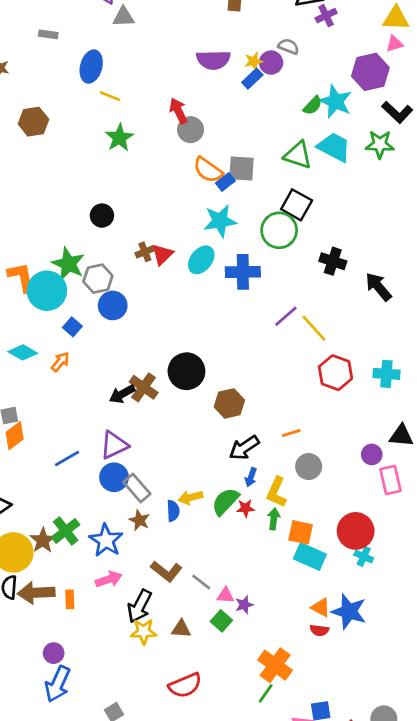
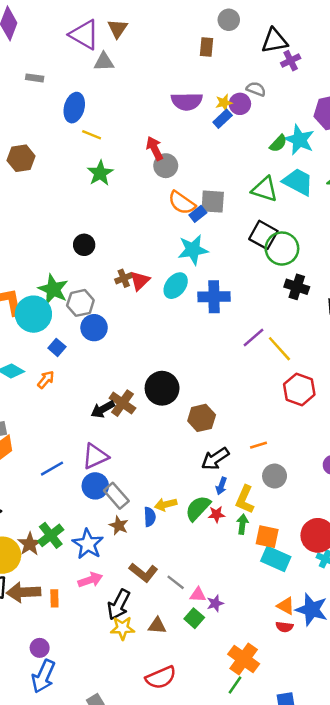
green circle: (279, 230) -> (282, 249), moved

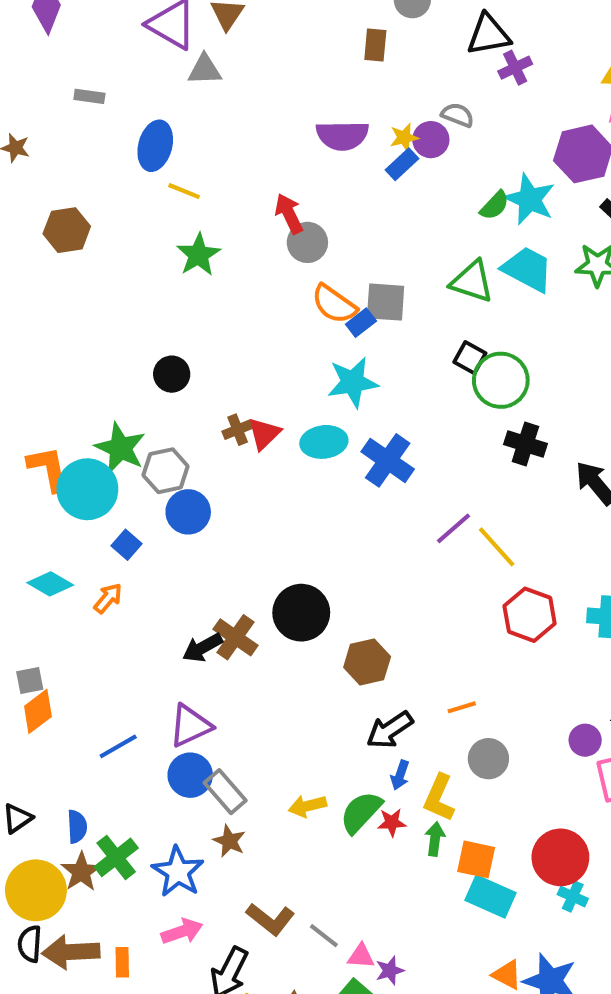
black square: (263, 235) -> (470, 358), size x0.7
cyan ellipse: (176, 286) -> (324, 442), turned 45
blue cross: (214, 297) -> (388, 460), turned 36
blue semicircle: (150, 517) -> (77, 827), moved

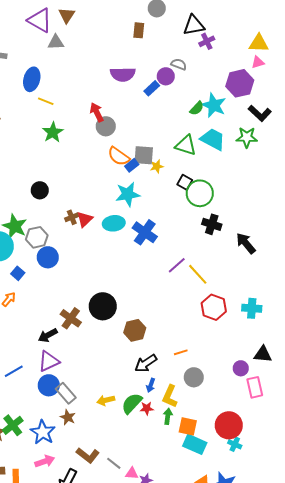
yellow star: (404, 138) -> (157, 166), moved
black arrow: (203, 648) -> (48, 335), moved

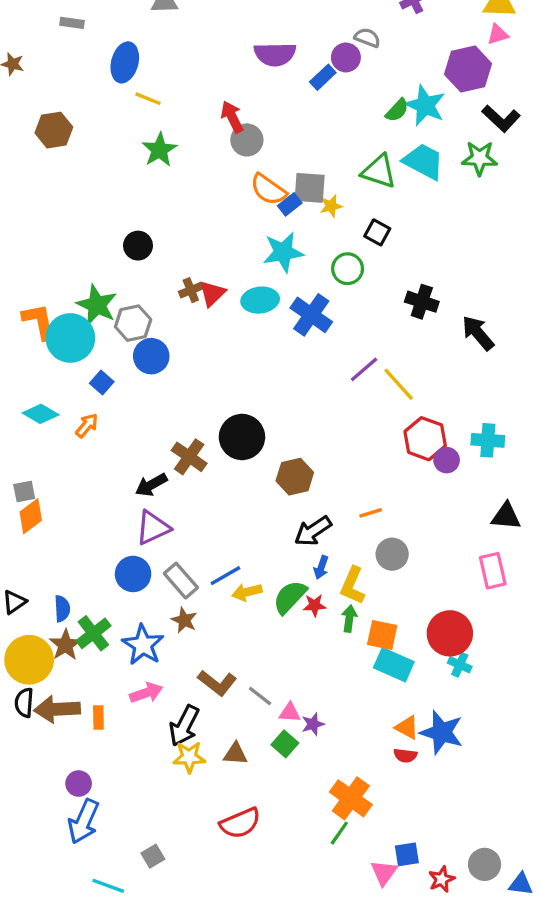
green circle: (200, 193) -> (348, 269), moved, size x0.7
purple circle: (241, 368) -> (447, 460), moved
blue line: (14, 371) -> (225, 576), moved
blue circle: (49, 385) -> (133, 574), moved

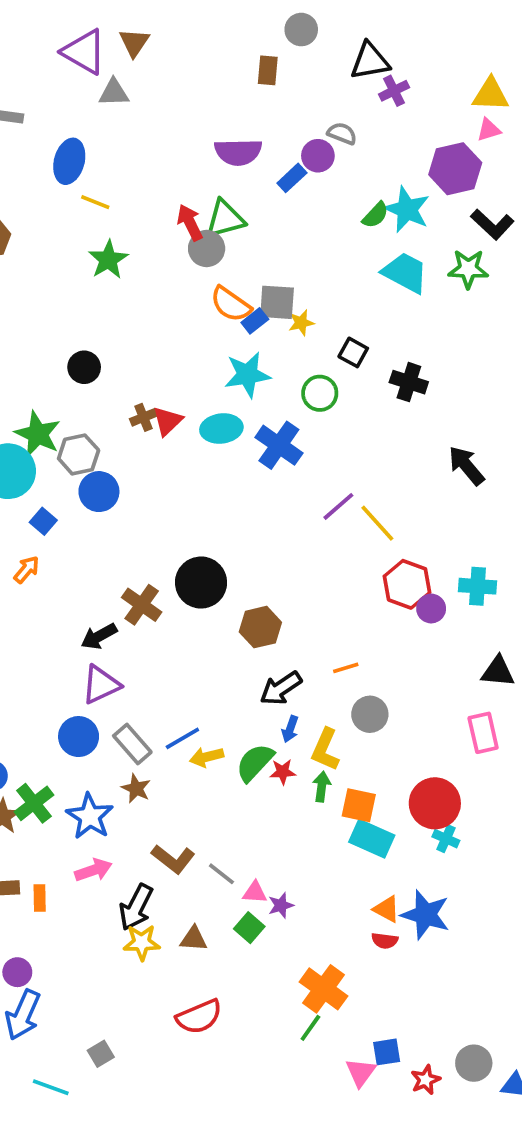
green triangle: (379, 171) -> (225, 219), moved, turned -33
black cross: (422, 302) -> (409, 382), moved

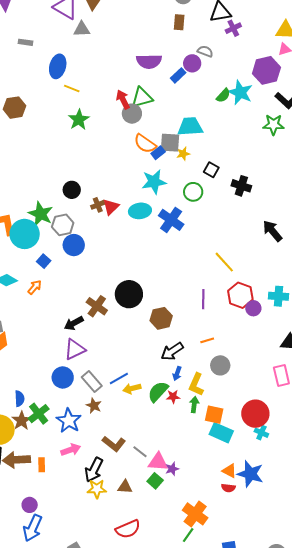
brown rectangle: (268, 70) -> (179, 22), moved
cyan trapezoid: (405, 273) -> (190, 127), moved, turned -32
black circle: (84, 367) -> (72, 190), moved
purple line: (338, 506) -> (203, 299), moved, turned -48
pink triangle: (255, 892) -> (158, 462), size x1.5

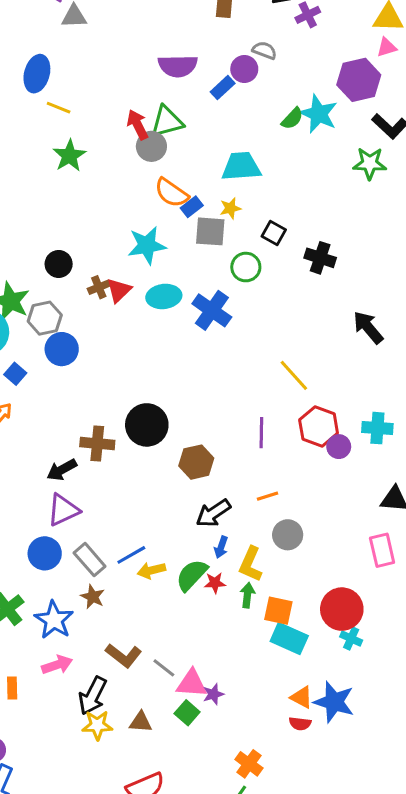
gray square: (170, 143) -> (210, 231), moved
cyan star: (154, 182) -> (147, 245), moved
brown cross: (97, 306) -> (97, 443), turned -30
orange cross: (195, 514) -> (249, 764), size x0.7

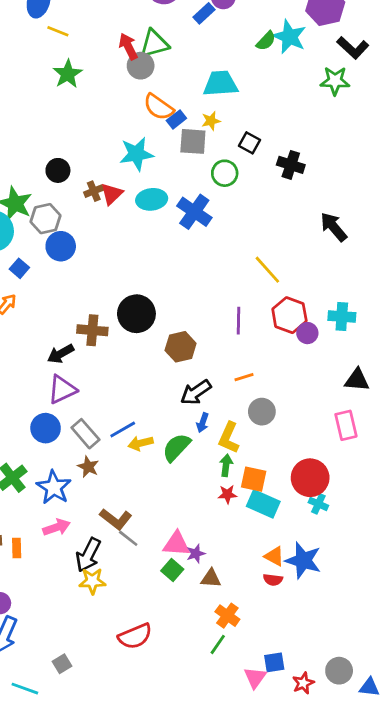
red star: (215, 583) -> (227, 494), moved
gray line: (164, 668) -> (128, 538), moved
brown triangle: (141, 722) -> (211, 578), moved

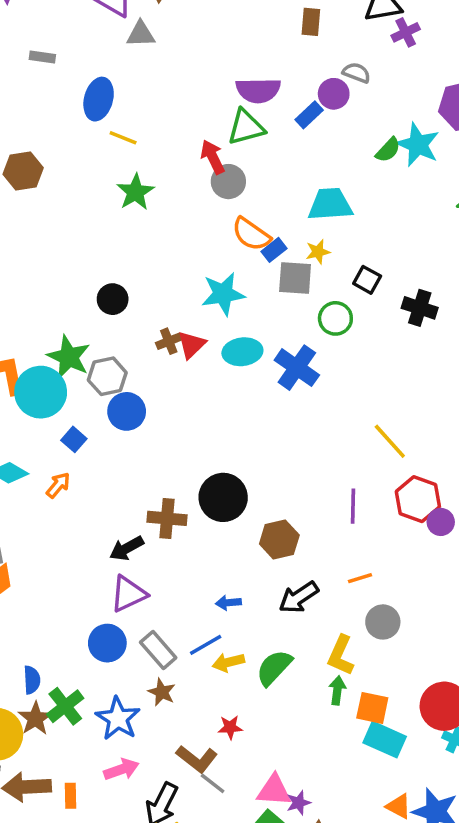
green triangle: (154, 44) -> (246, 127), moved
black circle: (58, 170) -> (113, 299), moved
blue arrow: (203, 423) -> (228, 603), moved, turned 66
red star: (227, 494) -> (230, 727), moved

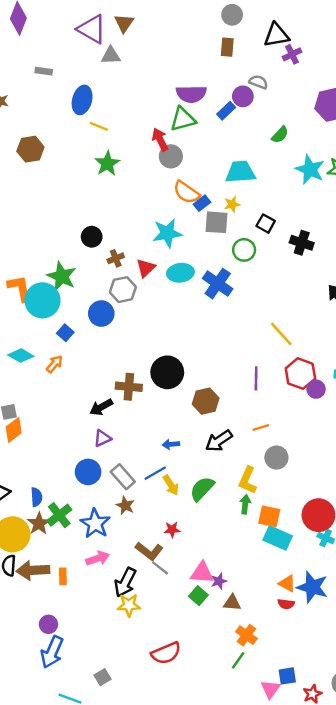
cyan star: (418, 145) -> (310, 170), moved
brown cross: (169, 341) -> (116, 258), moved
gray hexagon: (107, 376) -> (123, 290), moved
purple triangle: (128, 594) -> (102, 438), size x0.7
yellow arrow: (228, 662) -> (171, 485), turned -108

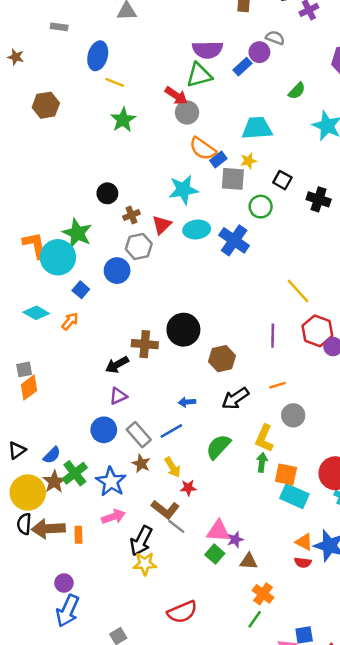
red arrow: (160, 140) -> (176, 96), turned 150
yellow arrow: (171, 485) -> (173, 467), moved
blue semicircle: (36, 497) -> (52, 455), turned 48

